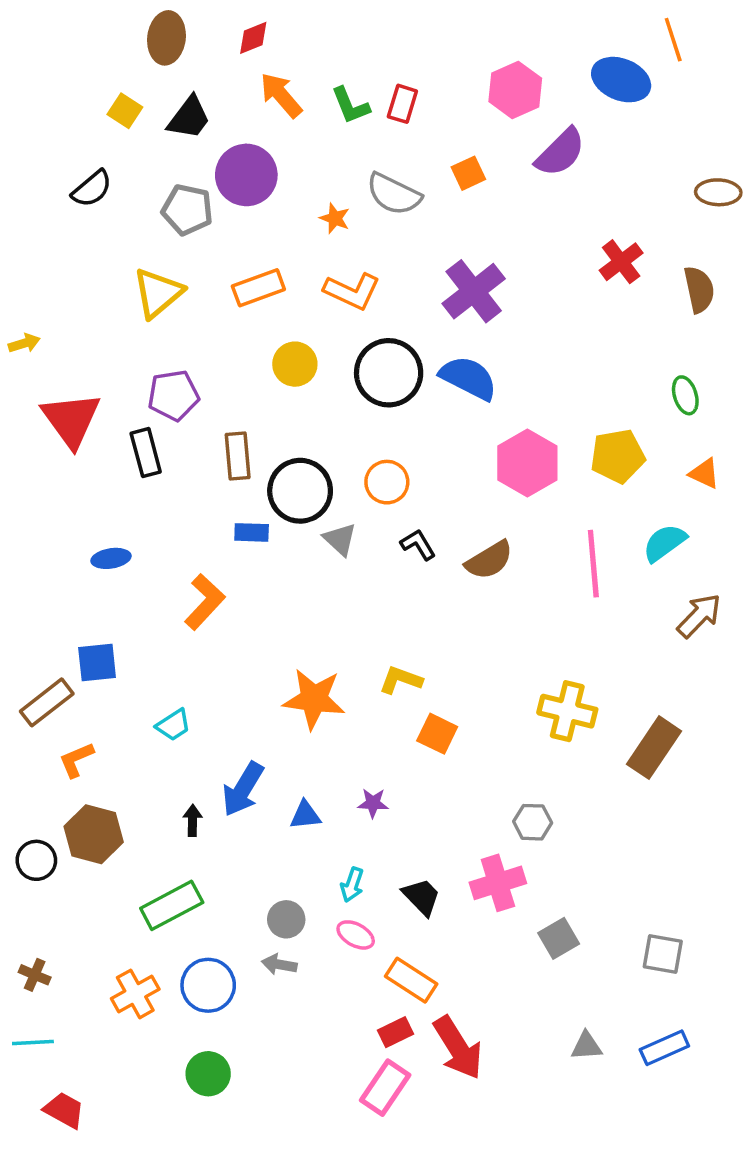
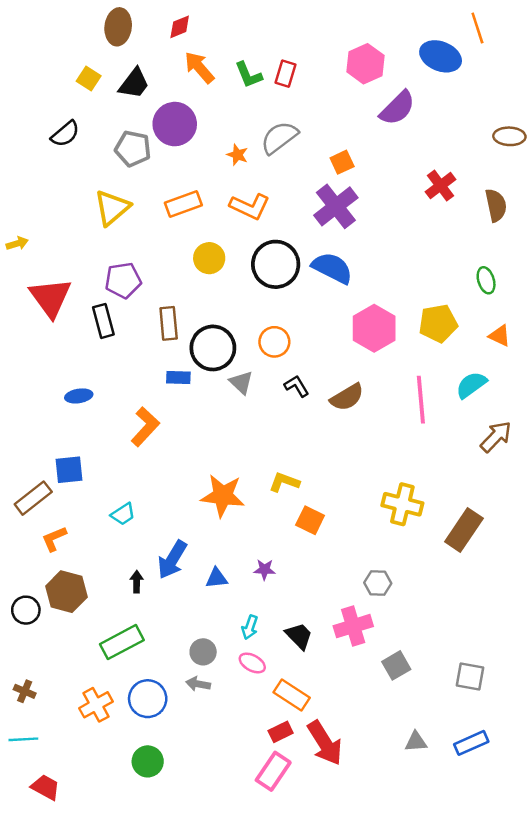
orange square: (468, 173) -> (342, 162), moved
gray semicircle: (394, 194) -> (279, 138), turned 117

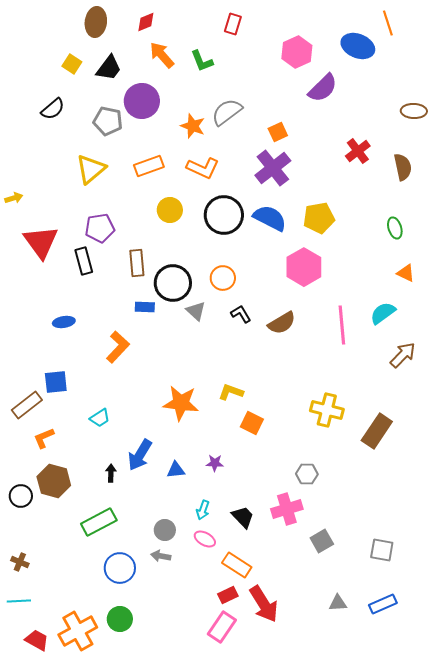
red rectangle: (285, 74) -> (233, 24), moved
orange star: (237, 155) -> (193, 126), size x1.4
yellow pentagon: (438, 323) -> (319, 218), moved
orange cross: (96, 705) -> (78, 631), moved, size x1.4

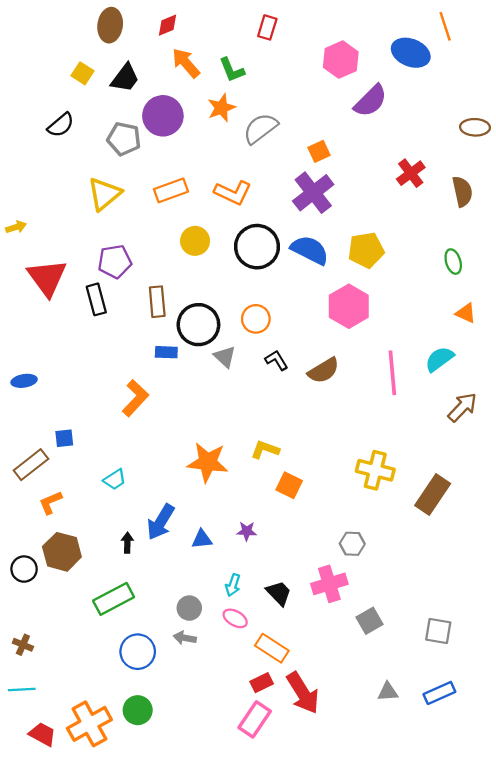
orange star: (193, 126) -> (221, 108), moved, turned 30
blue ellipse: (64, 322) -> (24, 381), moved
blue square: (56, 382) -> (64, 438), size x0.7

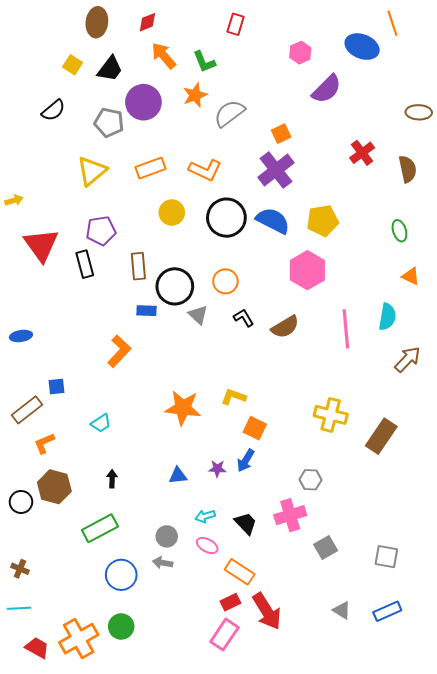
pink hexagon: (341, 60) -> (300, 53), size x0.7
cyan semicircle: (439, 359) -> (387, 317), turned 136
blue arrow: (161, 522) -> (246, 460), moved, size x0.7
cyan arrow: (233, 585) -> (205, 516), turned 54
gray triangle: (388, 692) -> (342, 610), turned 36

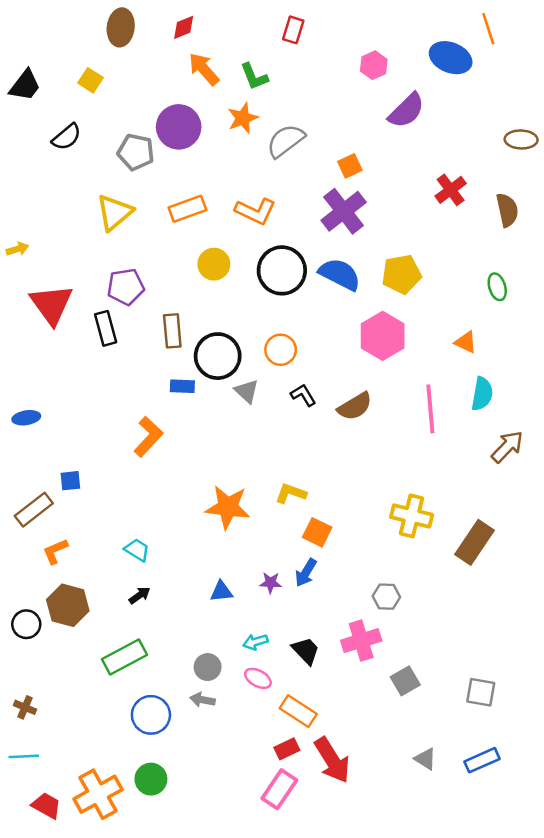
black trapezoid: (110, 69) -> (25, 85), moved
orange triangle: (411, 276) -> (466, 342), moved
cyan trapezoid: (101, 423) -> (137, 550), moved, turned -115
black arrow: (112, 479) -> (140, 595), turned 54

